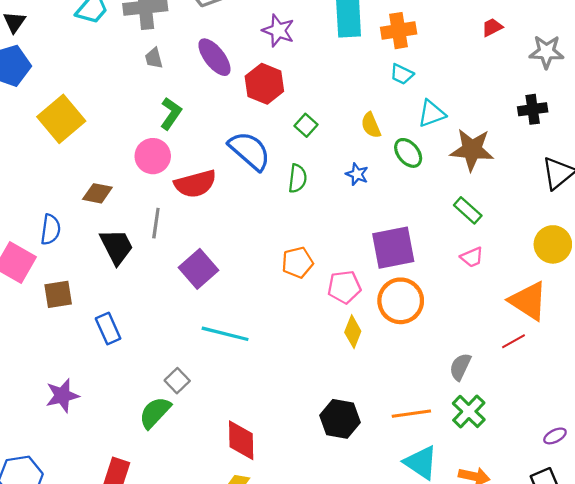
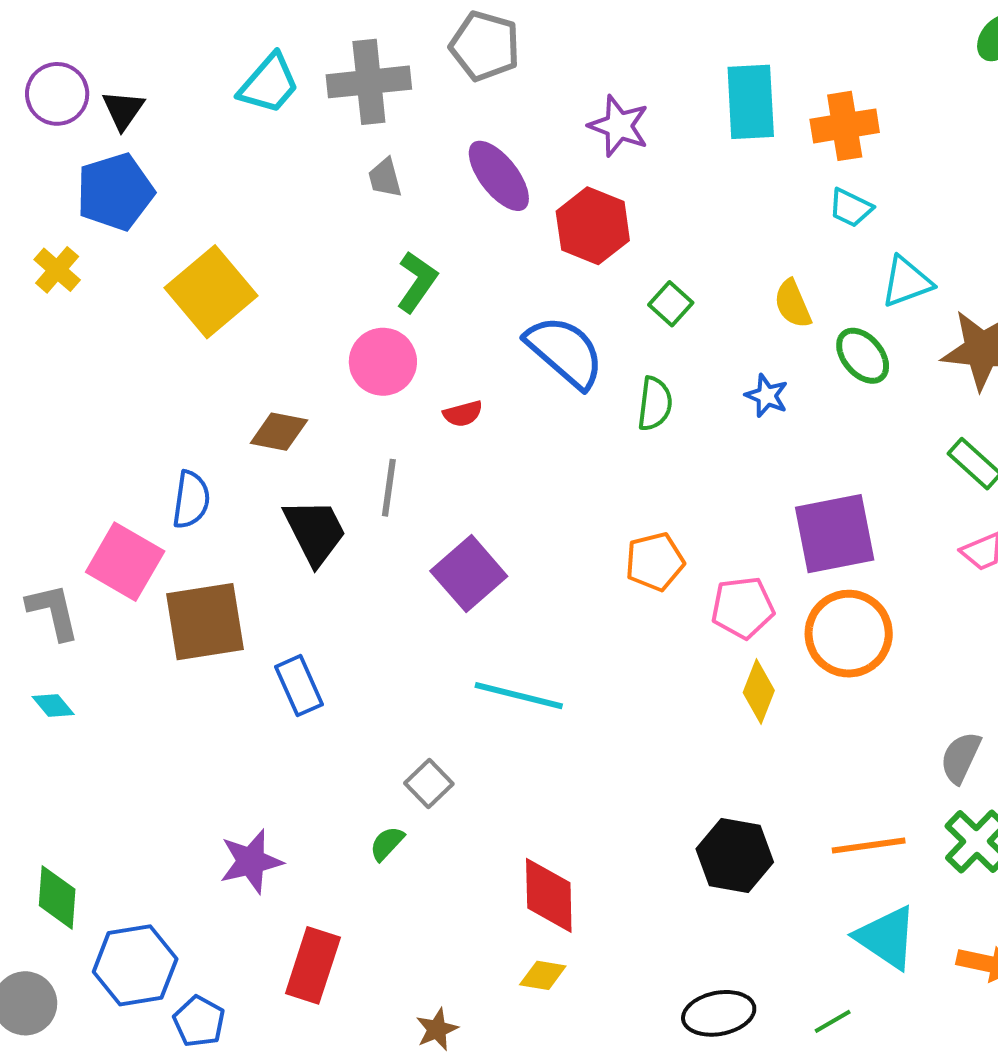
red semicircle: (195, 184) -> (463, 414), size x0.5
brown square: (58, 294) -> (205, 622), size x1.5
purple star: (62, 396) -> (251, 861), moved
green semicircle: (155, 413) -> (387, 843), size x0.6

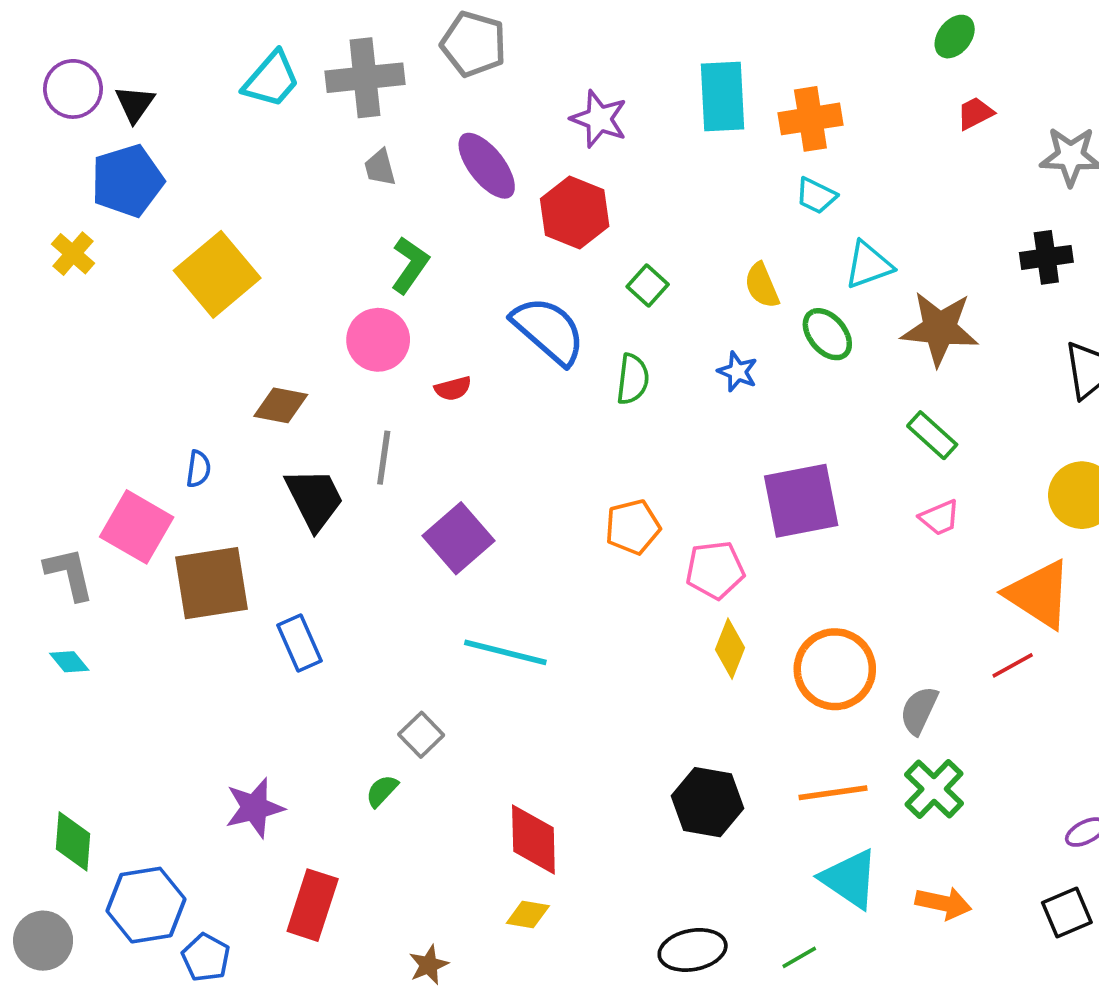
blue semicircle: (191, 500) -> (198, 469), size x0.7
orange circle: (849, 634) -> (835, 669), moved

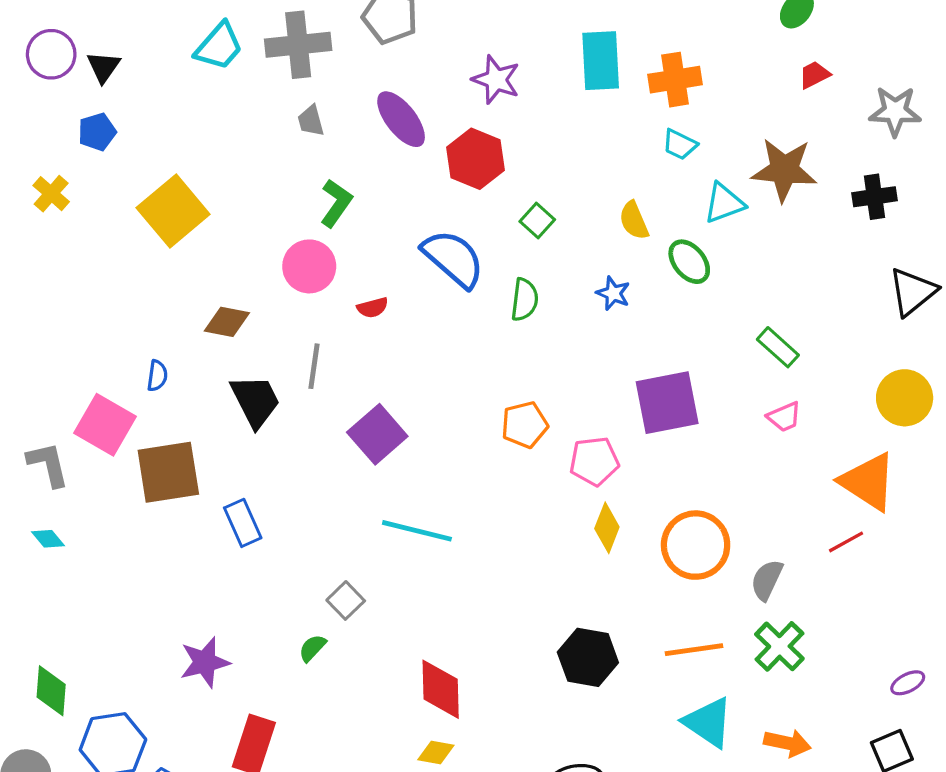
blue pentagon: (127, 181) -> (97, 132), size x0.6
brown star: (940, 329) -> (784, 170), moved

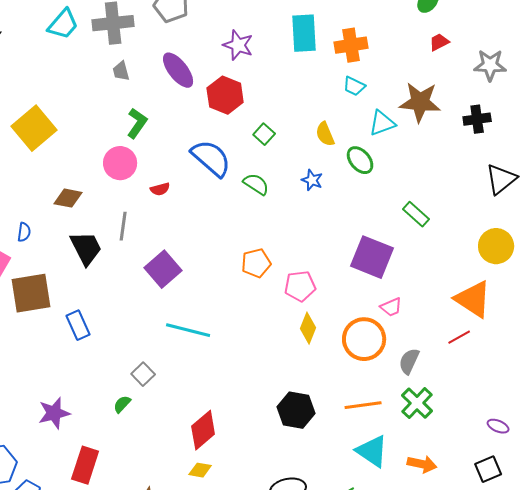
green semicircle: (525, 300) -> (256, 184), turned -64
purple square: (667, 403) -> (372, 257), moved, turned 33
pink trapezoid: (784, 417) -> (391, 307), moved
purple ellipse: (908, 683) -> (498, 426), turned 50
red diamond: (441, 689) -> (203, 430), turned 51

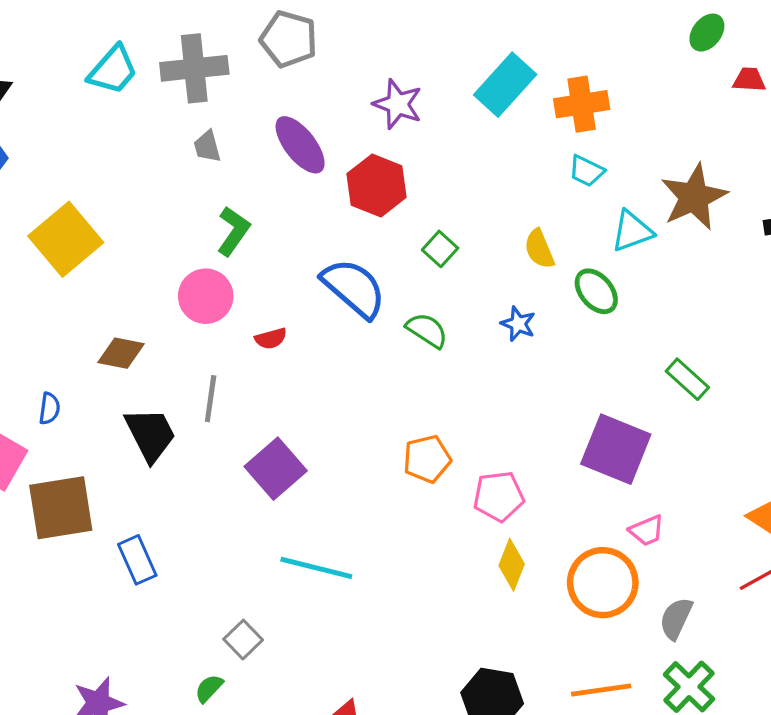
cyan rectangle: (304, 33) -> (505, 85), turned 45
red trapezoid: (439, 42) -> (749, 80), moved, turned 30
brown star: (420, 102) -> (694, 197), turned -30

